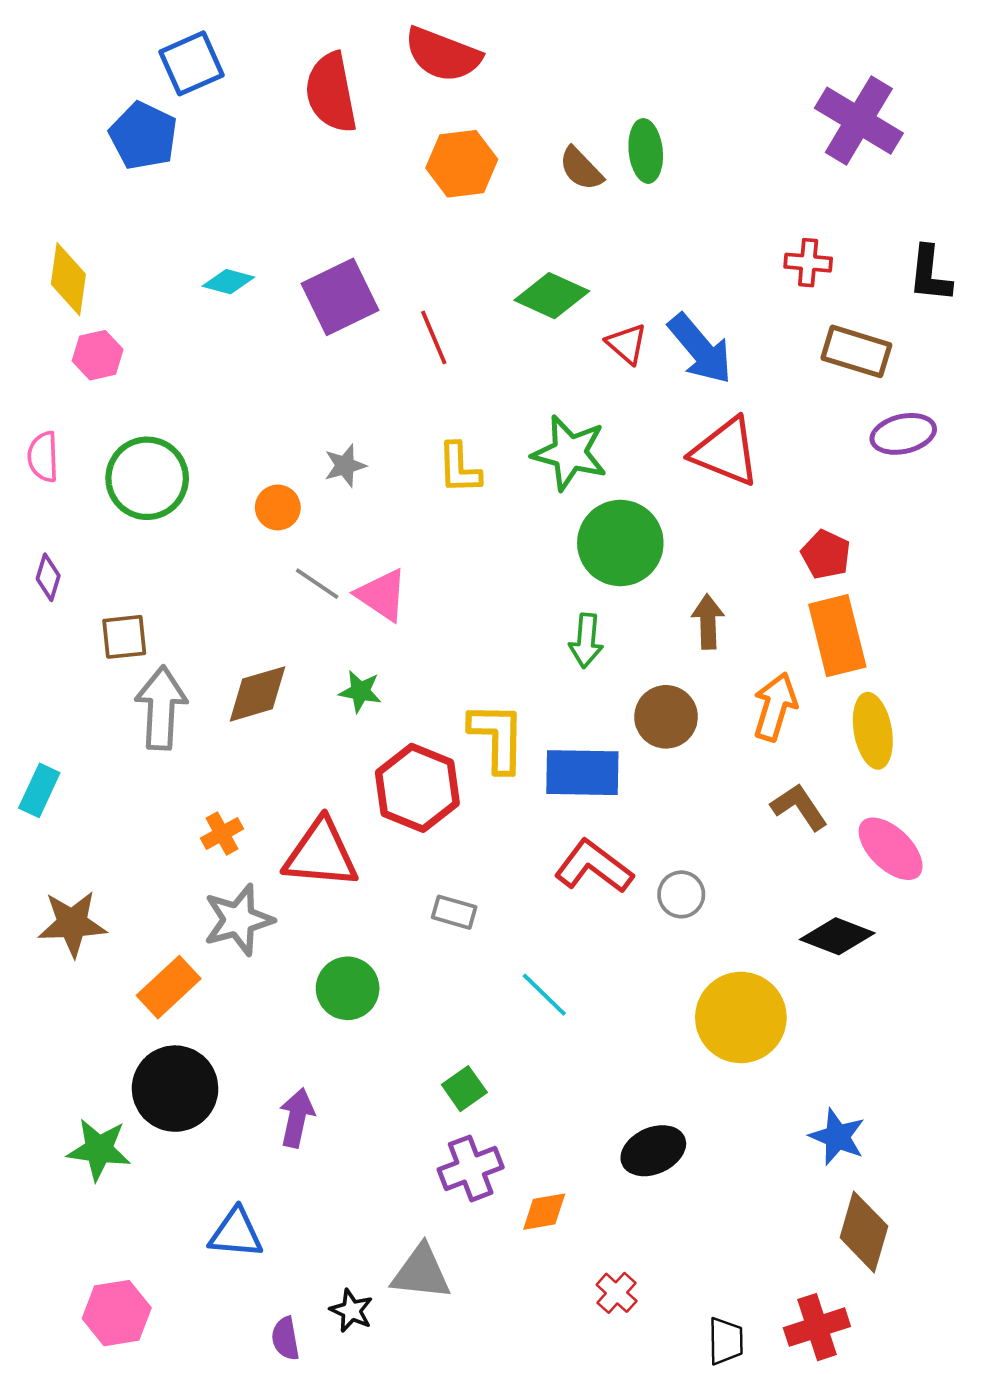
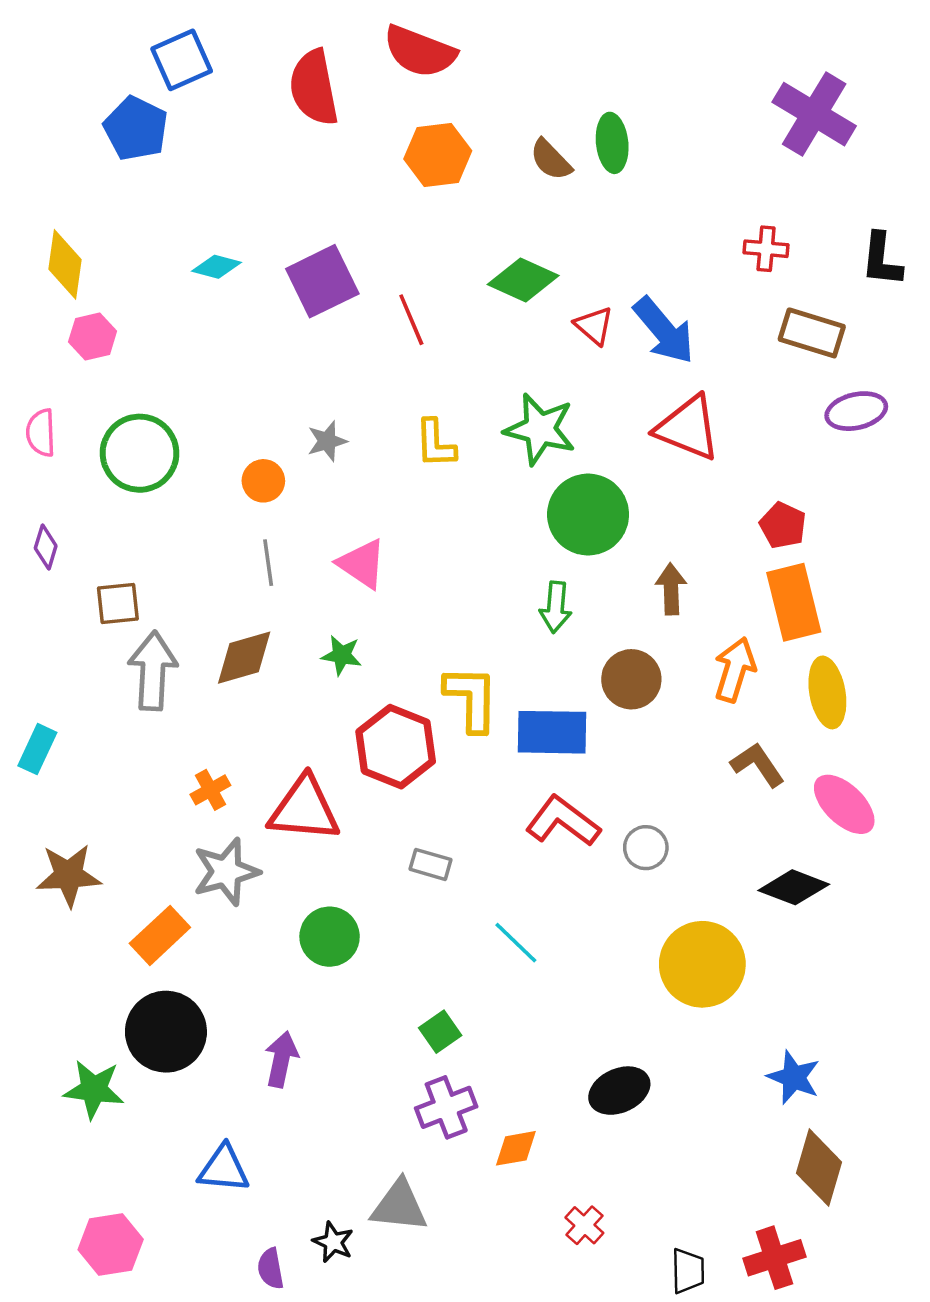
gray line: (317, 584) -> (268, 563), moved, turned 48

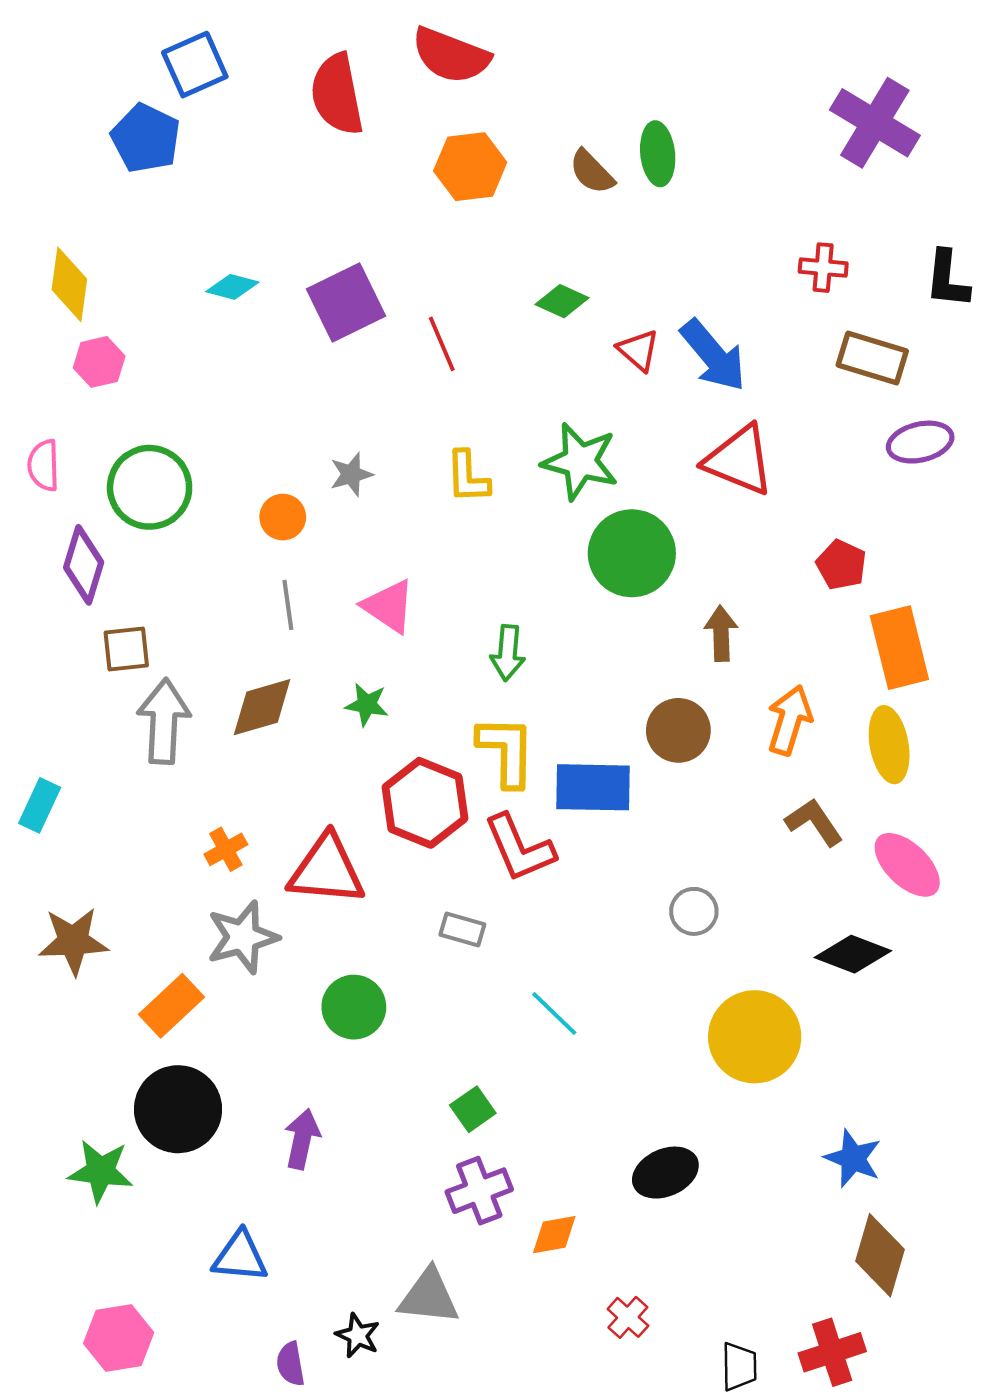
green diamond: (523, 280) -> (562, 301), size x0.7
purple diamond: (46, 547) -> (84, 565), moved, size x1.6
orange rectangle: (794, 602) -> (899, 648), moved
green arrow: (556, 607) -> (508, 653), moved
red L-shape: (563, 821) -> (519, 848), moved, turned -150

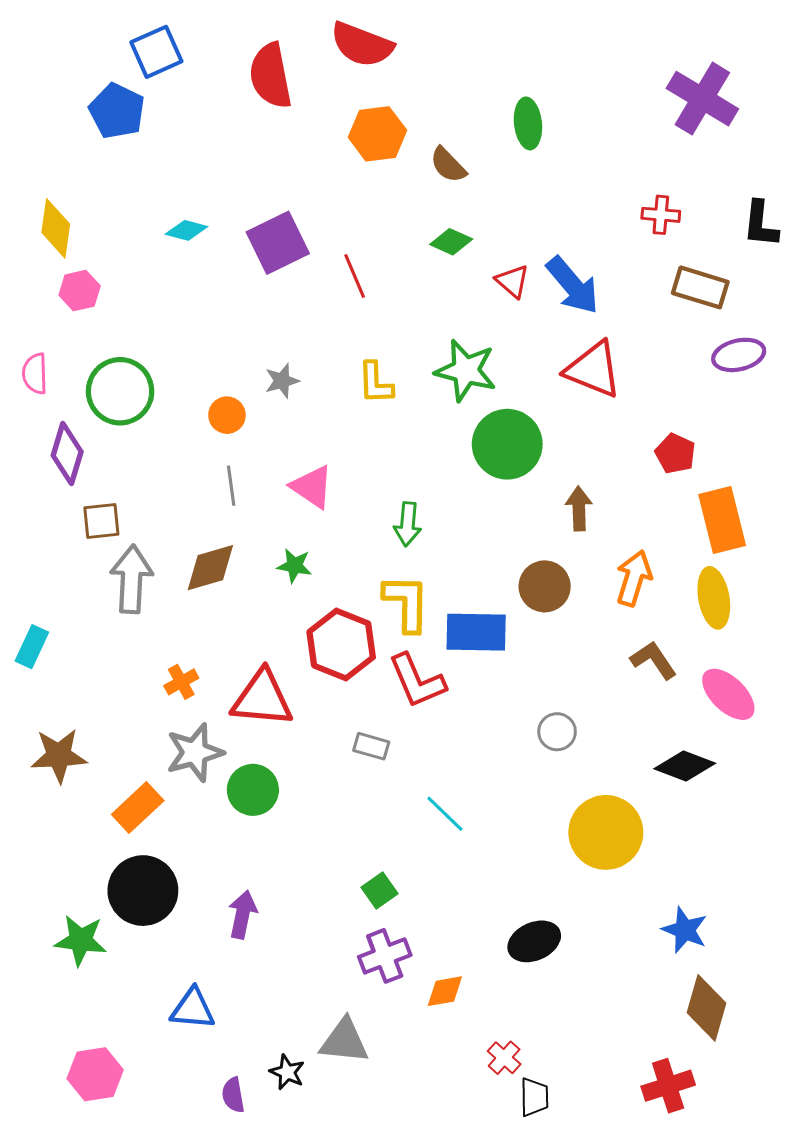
brown semicircle: (592, 172) -> (448, 165), moved
green circle: (354, 1007) -> (253, 790), moved
black trapezoid: (739, 1366) -> (534, 1097), moved

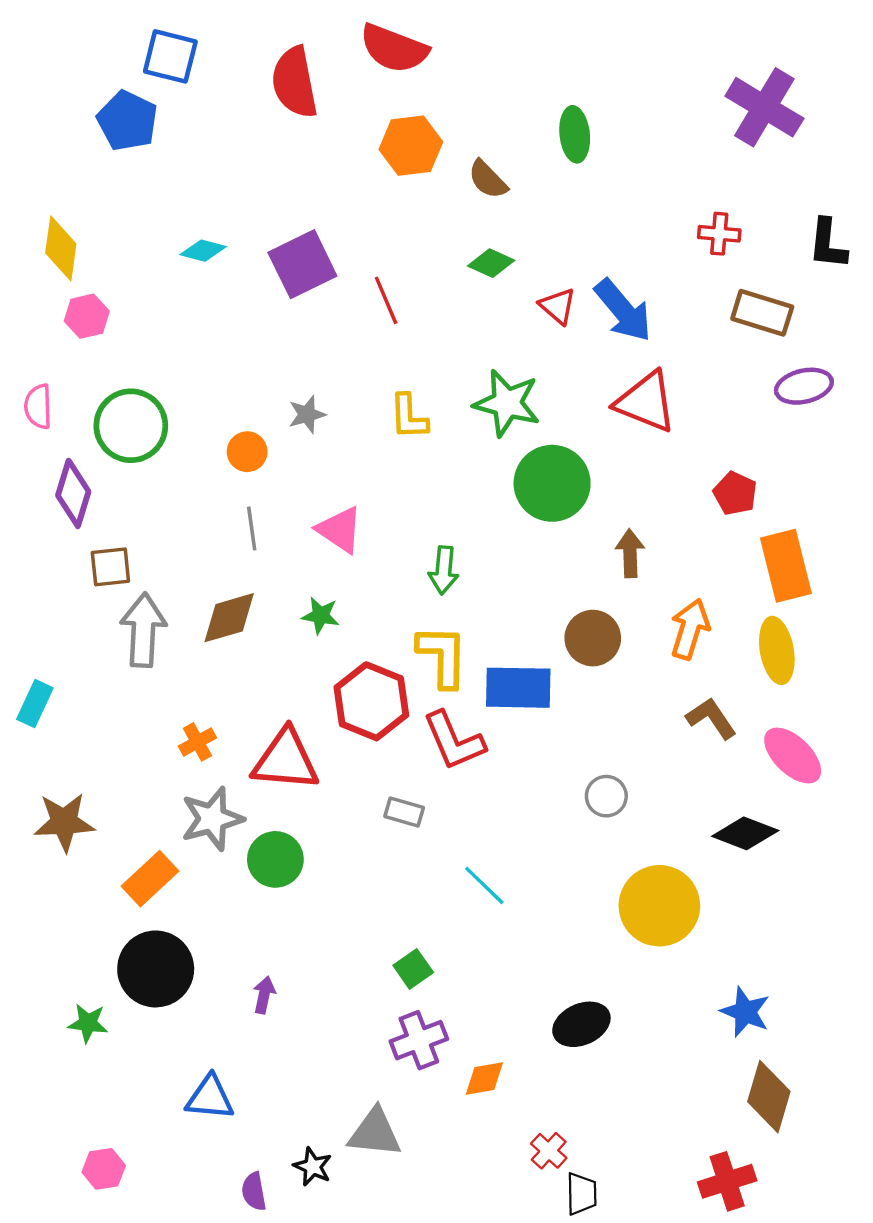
blue square: (156, 52) -> (170, 56), turned 38
purple arrow: (243, 914) -> (264, 995), size x0.7
green star: (81, 940) -> (88, 1023), size x0.7
pink hexagon: (95, 1074) -> (104, 1169), size x0.7

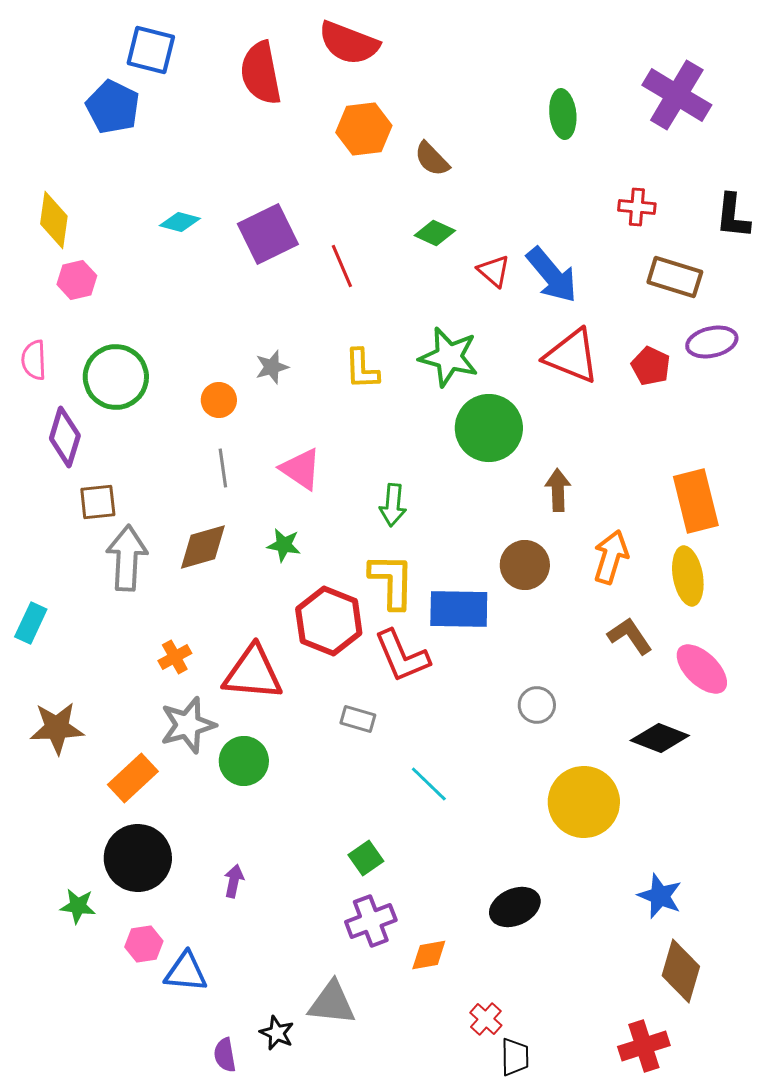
green ellipse: (575, 134) -> (563, 114), moved
red pentagon: (735, 493) -> (651, 366), moved
pink hexagon: (104, 1169) -> (144, 944), moved

